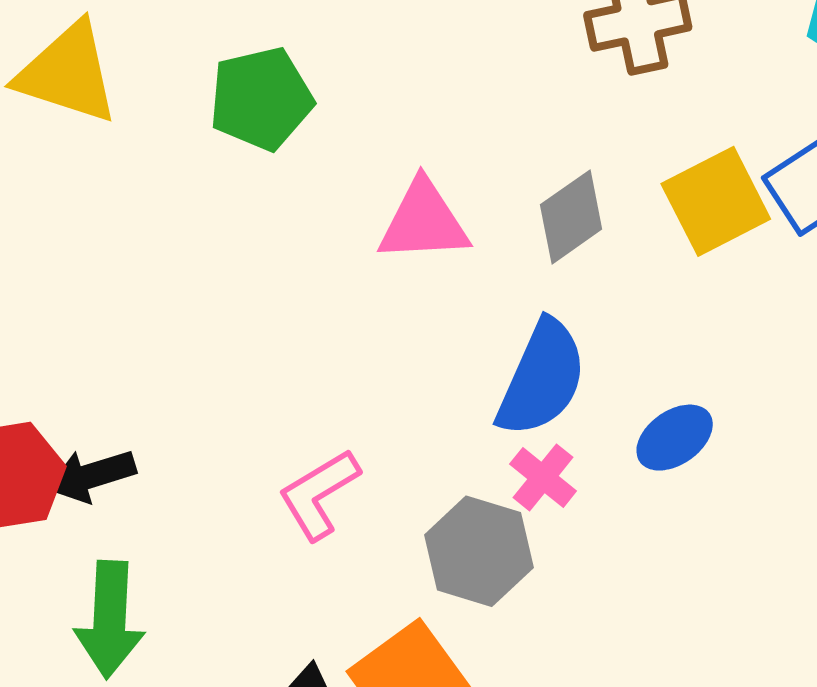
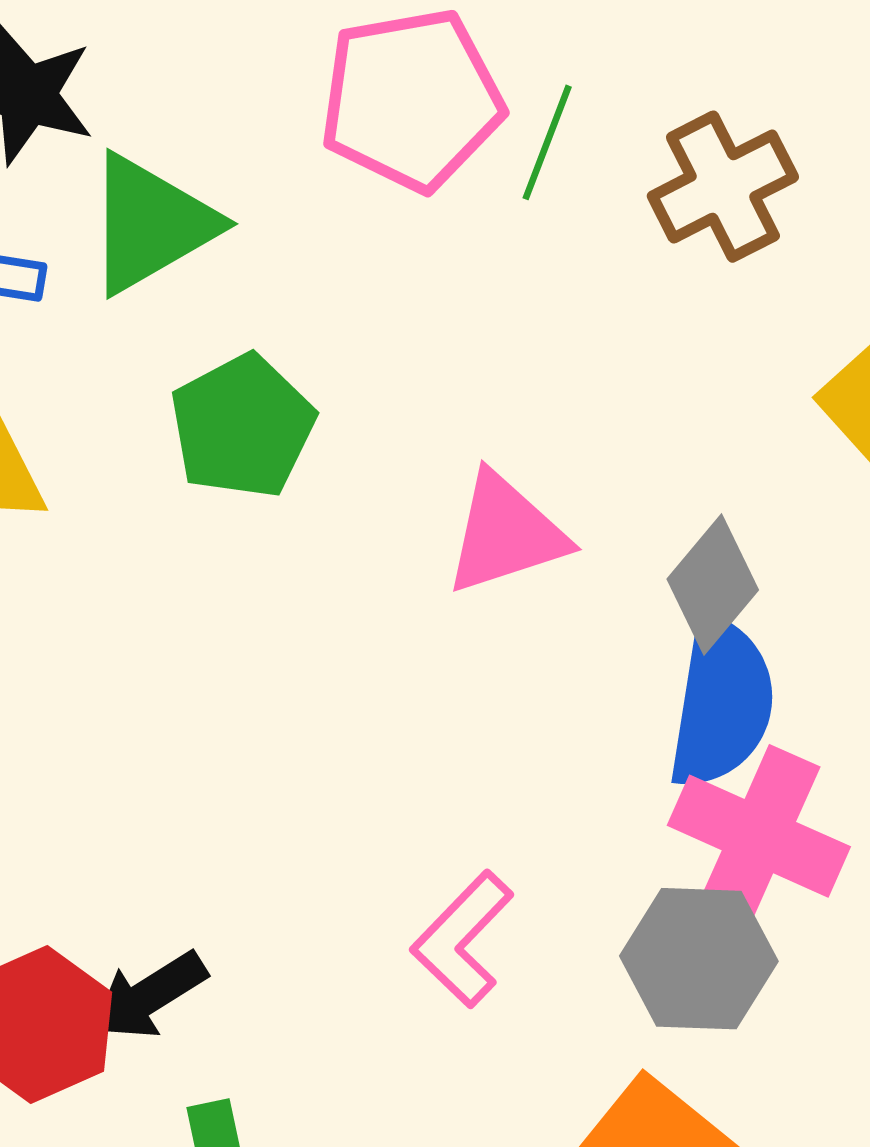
gray diamond: (571, 217) -> (713, 585), moved
pink cross: (543, 477) -> (759, 836), size x1.8

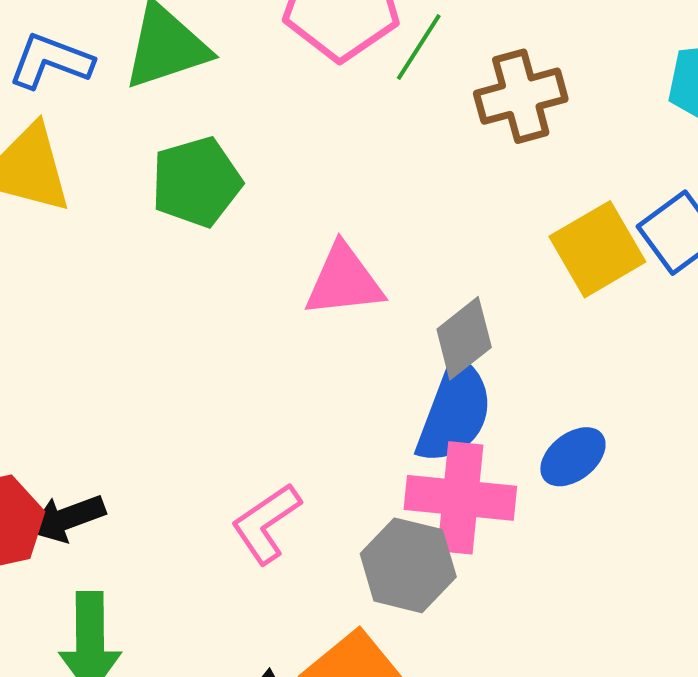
pink cross: (759, 836) -> (460, 498), turned -30

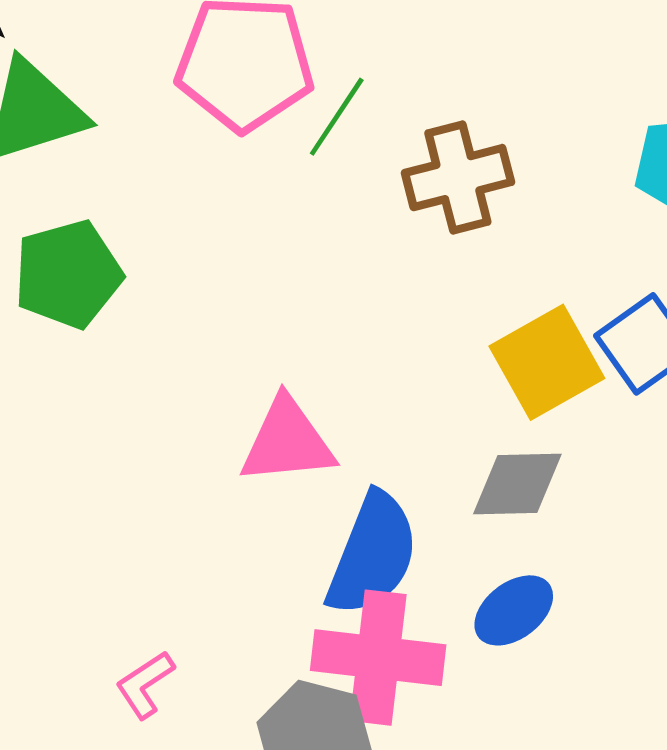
pink triangle: (344, 281) -> (287, 441), moved
gray diamond: (464, 338) -> (517, 484), moved, turned 36
pink L-shape: (266, 523) -> (145, 685), size x0.7

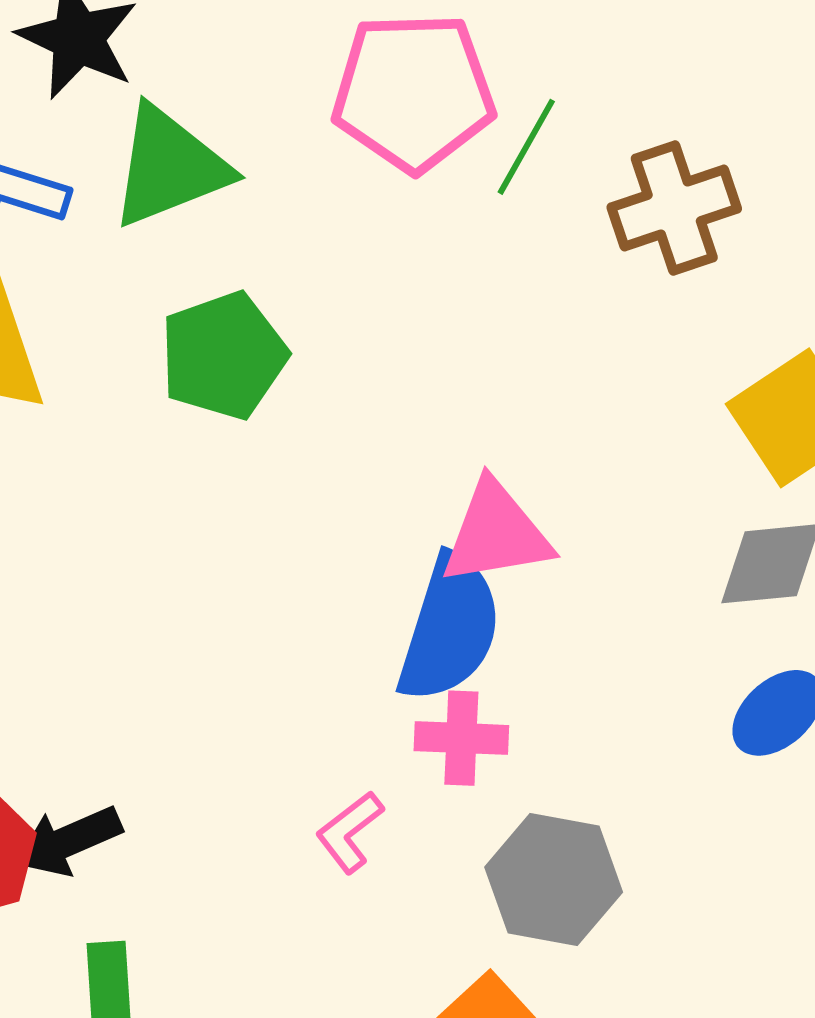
blue semicircle: (373, 554) -> (450, 628), moved
pink cross: (378, 658) -> (461, 738), moved, size x0.6

